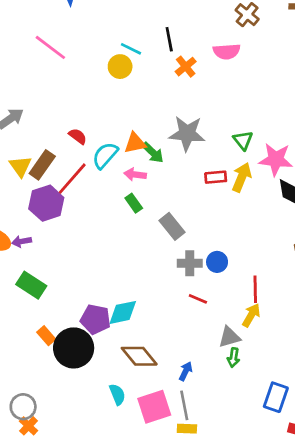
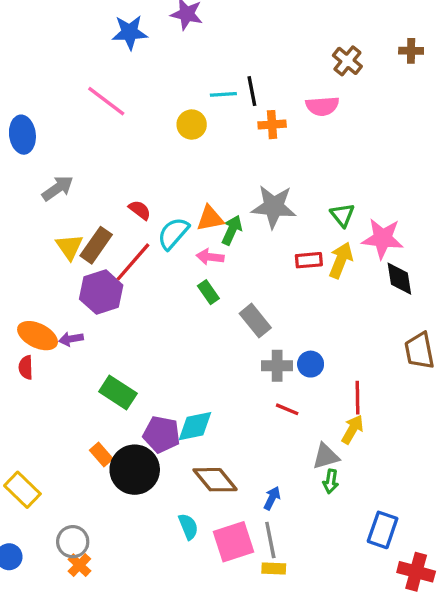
cyan line: (131, 49) -> (223, 94), moved, turned -30
orange cross: (186, 67) -> (272, 125), turned 35
green arrow: (153, 153) -> (232, 230), turned -110
green rectangle: (31, 285) -> (118, 393), moved

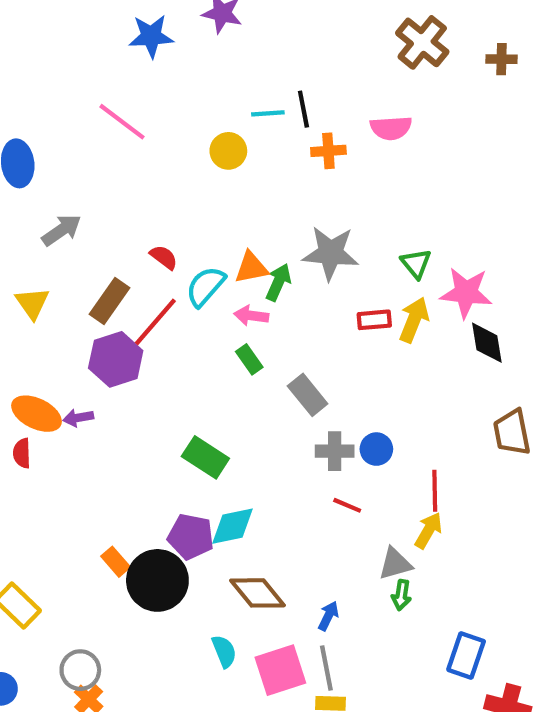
brown cross: (347, 61) -> (422, 42), moved, size x1.4
yellow triangle: (69, 247) -> (32, 303), moved
green rectangle: (118, 393) -> (205, 457), moved

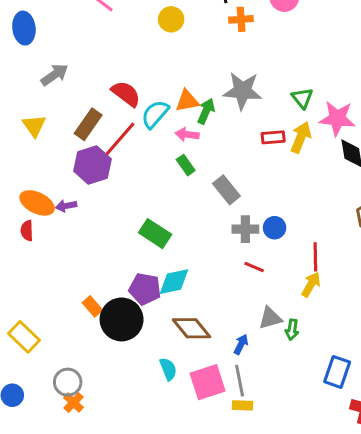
red semicircle: (164, 257) -> (126, 94), size x1.5
gray triangle: (395, 564) -> (270, 318), moved

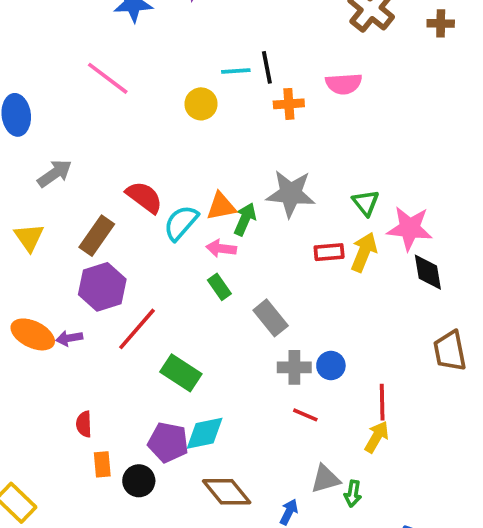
red line: (120, 139) -> (137, 329), moved
red semicircle: (27, 231) -> (84, 424), moved
orange rectangle: (92, 306) -> (102, 464), turned 36
black circle: (122, 319) -> (139, 481), size x0.6

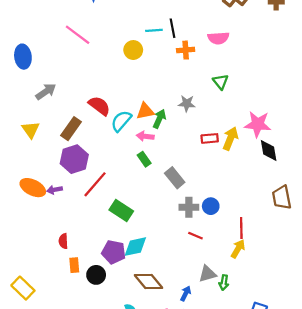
gray star: (291, 194) -> (187, 104), size x0.6
green triangle: (366, 203) -> (221, 82), moved

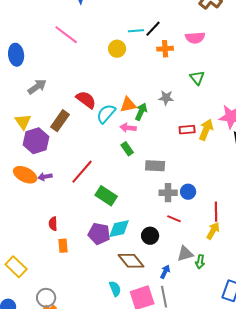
black line: (173, 28) -> (153, 29), turned 54
purple hexagon: (74, 159) -> (36, 141), moved
gray rectangle: (175, 178) -> (155, 166), turned -48
black circle: (96, 275) -> (150, 236), moved

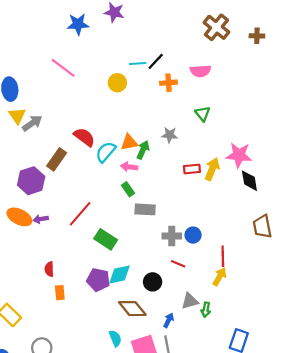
yellow triangle: (23, 122) -> (17, 116), moved
gray rectangle: (155, 166) -> (145, 209), moved

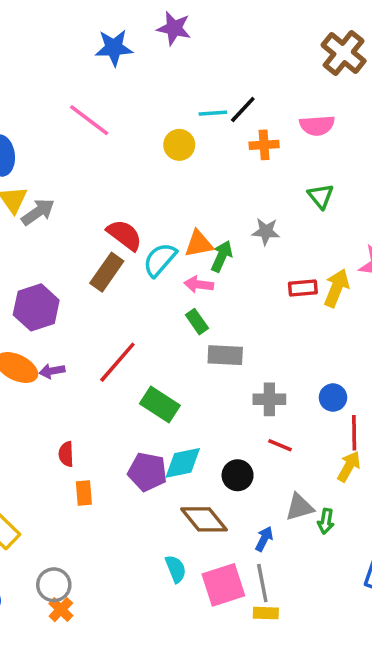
brown rectangle: (57, 159) -> (107, 272), moved
blue circle: (193, 235) -> (333, 398), moved

